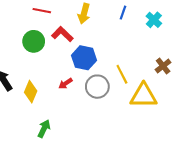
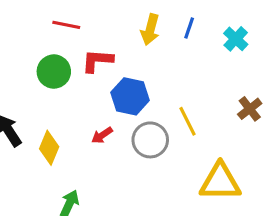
yellow arrow: (84, 14) -> (150, 30), moved
red L-shape: (62, 34) -> (97, 61), turned -40
yellow triangle: (144, 96) -> (220, 182), moved

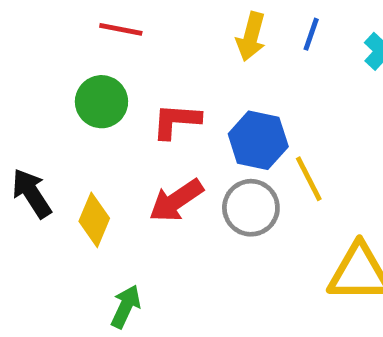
red L-shape: (97, 61) -> (176, 121), moved
blue hexagon: (130, 96) -> (258, 140), moved
red arrow: (102, 135) -> (176, 201), size x1.6

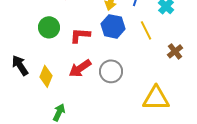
blue hexagon: (258, 140) -> (113, 26), moved
yellow line: (309, 179) -> (146, 30), moved

